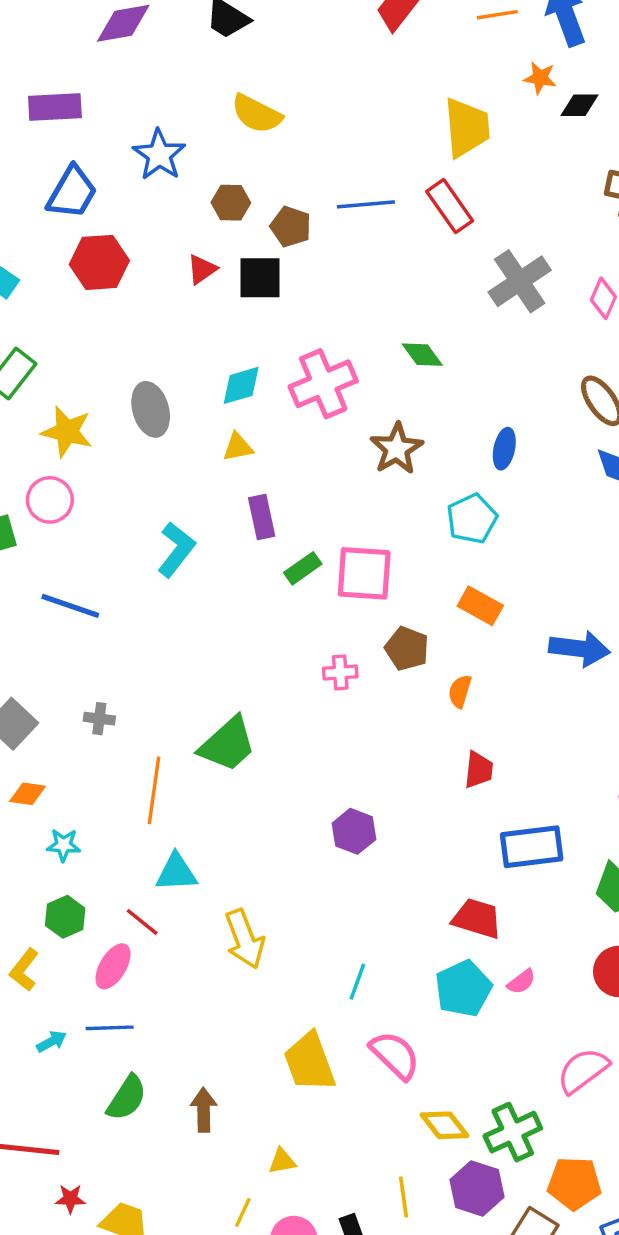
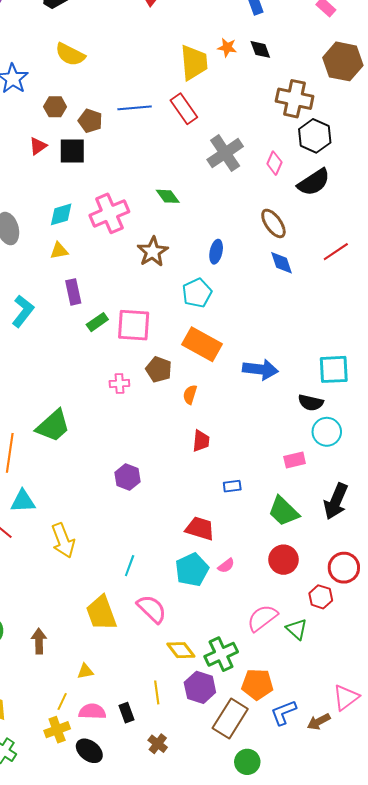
orange star: (540, 78) -> (227, 47), moved
black diamond: (579, 105) -> (260, 49), turned 70
orange rectangle: (480, 606) -> (202, 344), size x1.5
blue rectangle: (532, 847) -> (232, 486), size x0.5

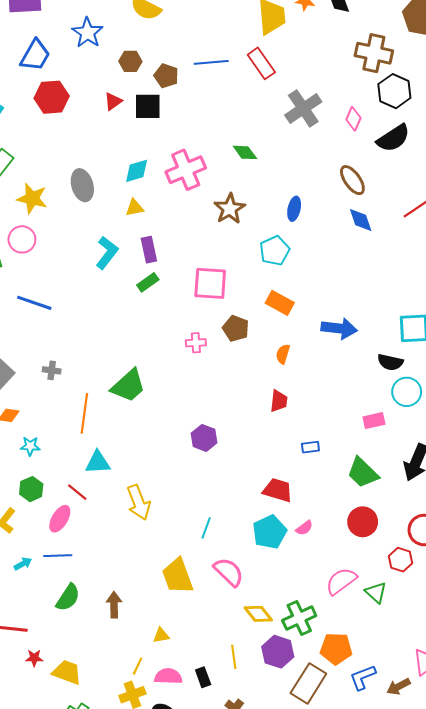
cyan L-shape: (23, 311) -> (107, 253), moved
green rectangle: (97, 322) -> (148, 282), moved
orange rectangle: (202, 344) -> (280, 303), size x0.7
orange semicircle: (190, 395) -> (283, 354), moved

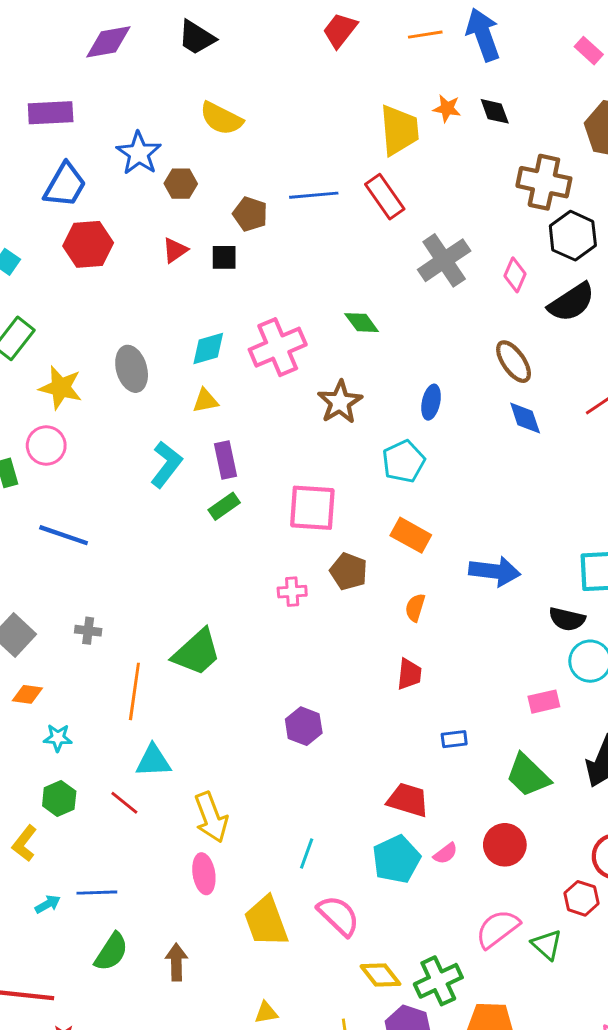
brown hexagon: (130, 61) -> (181, 184), moved
black square: (148, 106) -> (224, 257), size x0.7
pink ellipse: (60, 519) -> (204, 874), moved, turned -40
red circle: (363, 522) -> (505, 845), moved
yellow triangle: (161, 635) -> (266, 1013), moved

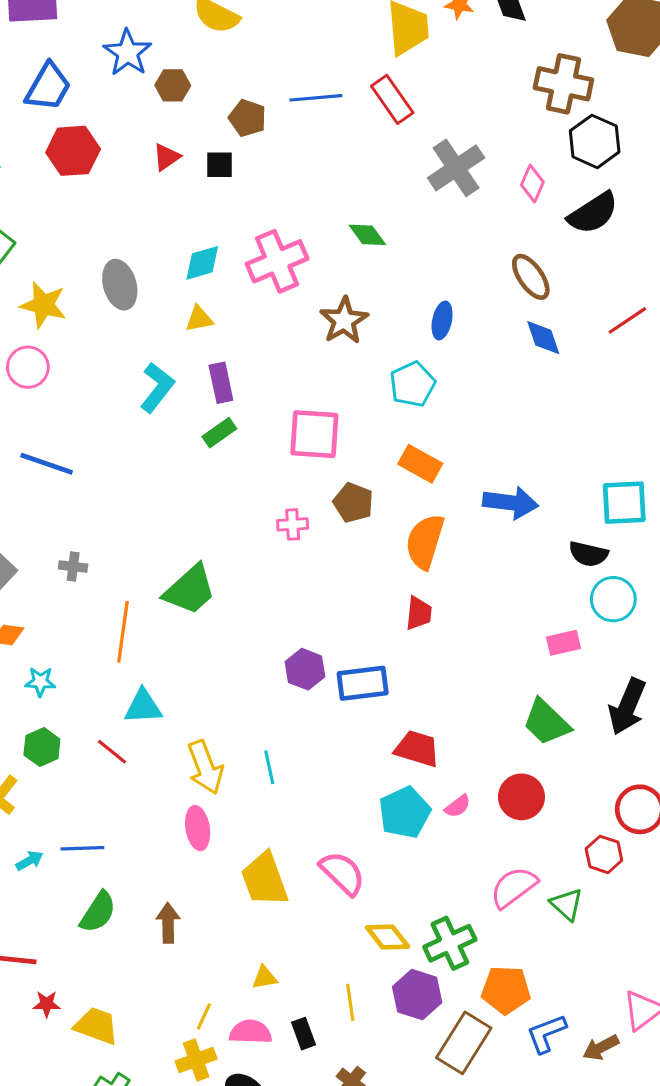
orange semicircle: (415, 608) -> (425, 542), size x1.8
blue rectangle: (454, 739) -> (363, 683), moved, size x1.8
cyan line: (307, 853) -> (269, 767), moved, turned -32

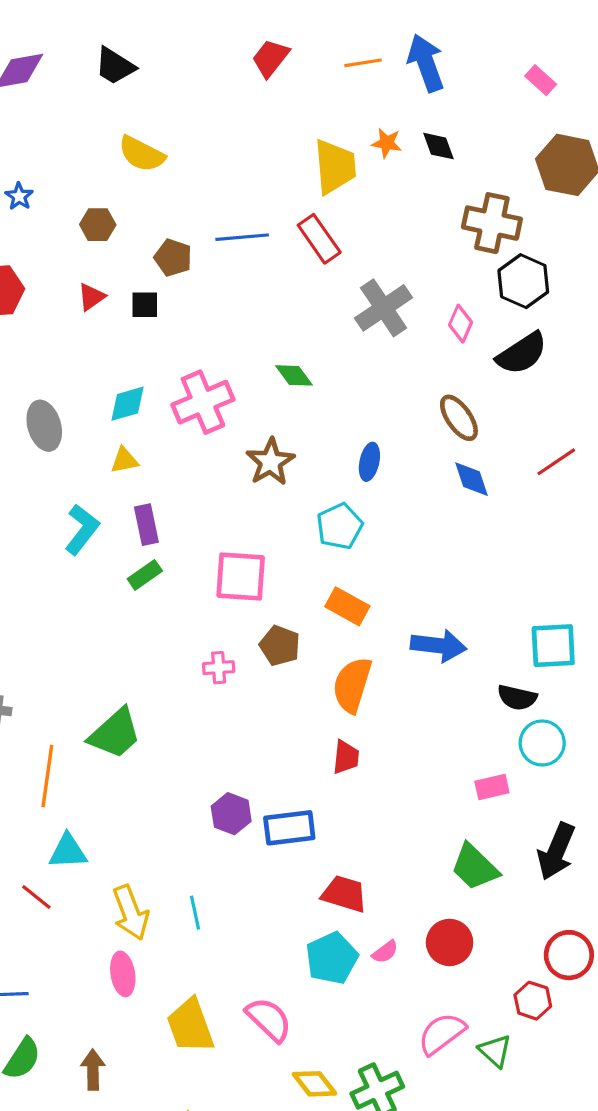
blue star: (128, 53) -> (19, 196), moved, size x0.6

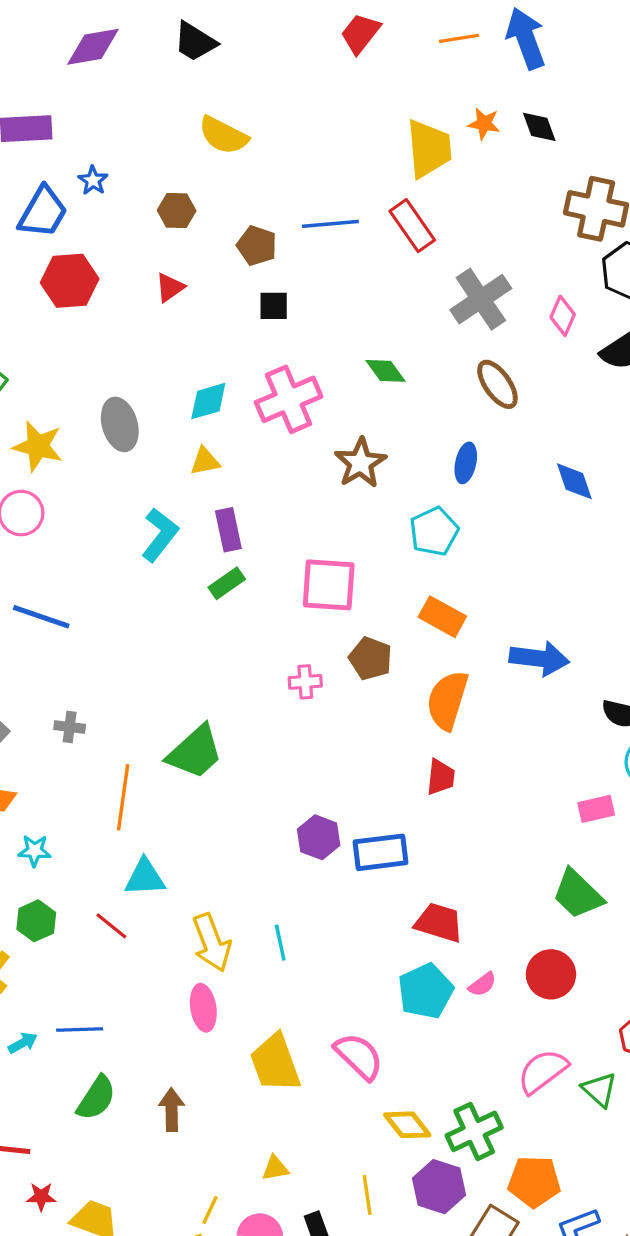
black square: (145, 305) -> (274, 306), moved
brown ellipse: (459, 418) -> (497, 384), moved

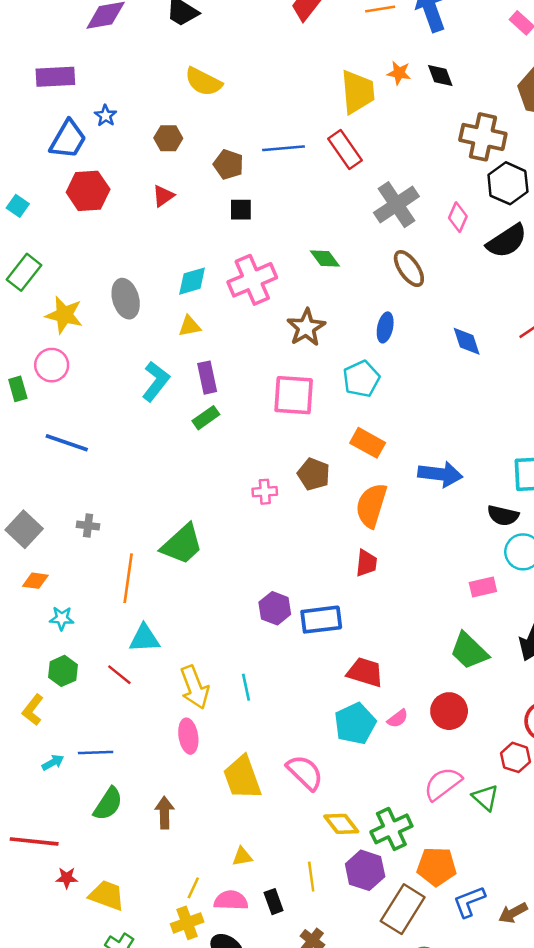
pink square: (329, 585) -> (294, 395), moved

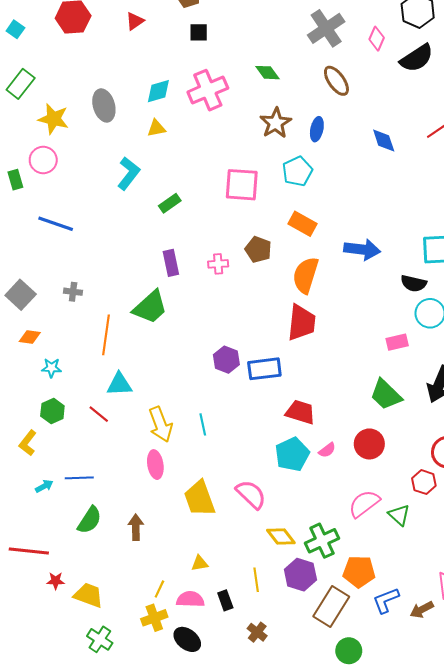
brown star: (306, 327) -> (276, 123), moved
purple rectangle: (207, 378) -> (171, 263), moved
red trapezoid: (366, 563) -> (301, 323), size x1.6

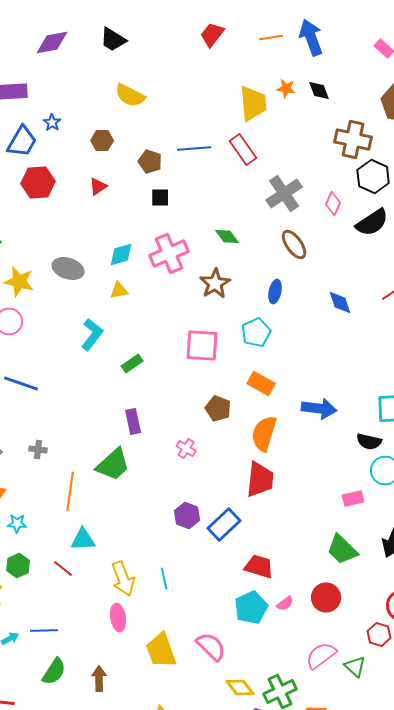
gray ellipse: (104, 105) -> (68, 268), turned -56
brown star: (276, 123) -> (215, 284), moved
pink cross: (218, 264) -> (186, 448), moved, turned 36
blue rectangle: (264, 369) -> (224, 524), turned -36

